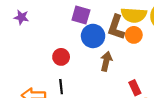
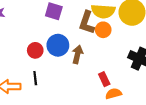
blue circle: (93, 36) -> (58, 45), moved

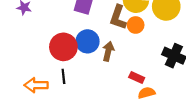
red circle: (35, 50) -> (63, 47), size x1.6
red rectangle: (104, 79) -> (137, 77), turned -40

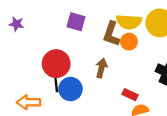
blue circle: (87, 41) -> (70, 89), moved
black line: (63, 76) -> (56, 85), moved

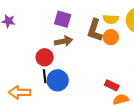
yellow semicircle: (129, 22) -> (111, 19), size x0.7
red circle: (56, 64) -> (45, 57), size x0.7
brown arrow: (101, 68) -> (64, 41), moved, turned 66

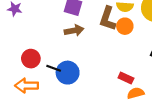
red circle: (45, 57) -> (31, 59), moved
black line: (45, 76) -> (54, 68), turned -64

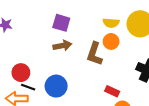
brown L-shape: (108, 19) -> (94, 54), moved
black line: (54, 68) -> (28, 87), moved

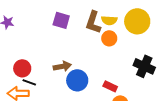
brown arrow: (62, 46) -> (62, 66), moved
brown L-shape: (94, 54) -> (93, 22), moved
blue circle: (56, 86) -> (77, 80), moved

